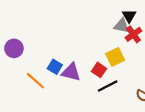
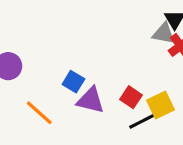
yellow square: (115, 57) -> (161, 105), moved
blue square: (55, 67) -> (73, 82), moved

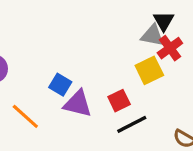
red square: (131, 97) -> (119, 101), turned 30
yellow square: (161, 105) -> (149, 70), moved

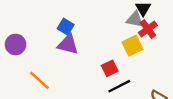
blue square: (60, 85) -> (66, 27), moved
purple triangle: (78, 104) -> (68, 44), moved

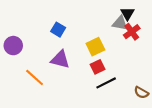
purple triangle: (68, 44) -> (60, 59), moved
yellow square: (132, 46) -> (95, 47), moved

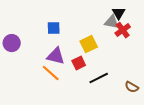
blue square: (58, 30) -> (54, 28), turned -32
red square: (98, 67) -> (79, 63), moved
orange line: (35, 78) -> (51, 73), moved

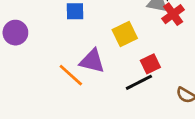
purple triangle: (56, 56) -> (92, 61), moved
red square: (79, 63) -> (150, 64), moved

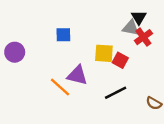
yellow square: (125, 34) -> (104, 53), turned 30
red square: (150, 64) -> (120, 60), moved, turned -35

